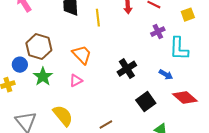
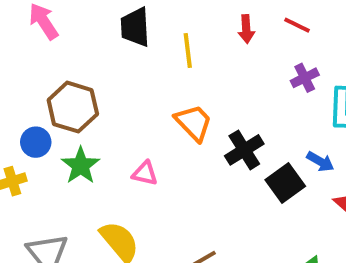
orange trapezoid: (82, 55) -> (194, 123), moved
pink triangle: (76, 81) -> (145, 173), turned 40
black square: (146, 102) -> (285, 183), moved

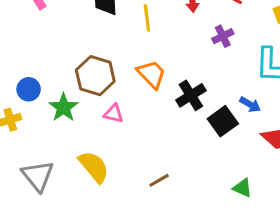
purple cross: (305, 78) -> (223, 36), moved
brown hexagon: (73, 107) -> (95, 76), moved

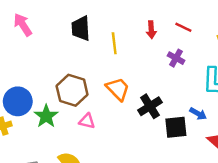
purple cross: (223, 36) -> (176, 58), turned -35
blue circle: (29, 89) -> (18, 101), size x1.5
black square: (223, 121) -> (176, 127), turned 30

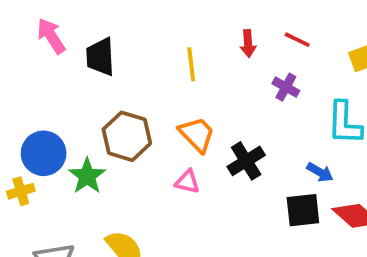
black trapezoid: (81, 28) -> (100, 57), moved
pink triangle: (87, 121) -> (187, 182), moved
black square: (176, 127) -> (303, 210), moved

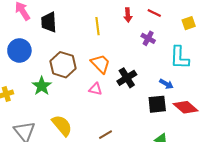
blue circle: (44, 153) -> (19, 50), moved

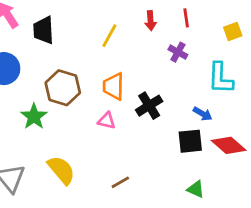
red line: (154, 13) -> (186, 18), turned 56
yellow line: (97, 26) -> (109, 36), turned 36
orange trapezoid: (100, 64) -> (113, 86), turned -135

